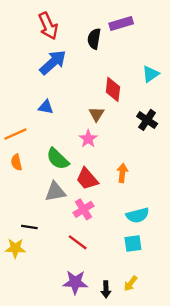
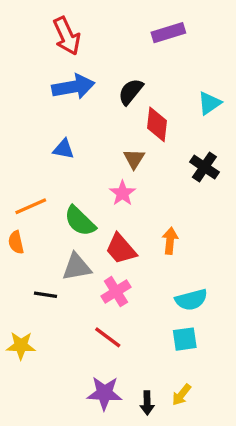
black semicircle: (94, 39) -> (131, 92), moved, turned 30
blue arrow: (53, 62) -> (73, 87), turned 32
orange line: (15, 134) -> (31, 206), moved
orange semicircle: (16, 162) -> (16, 242), moved
black line: (29, 227) -> (45, 295), moved

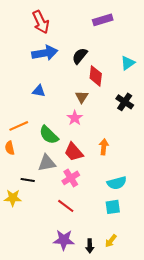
yellow star: (21, 346) -> (13, 198), moved

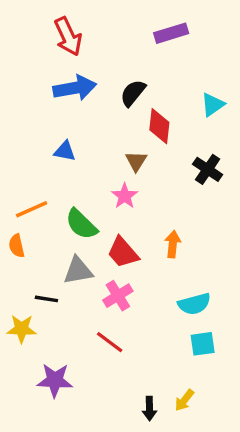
cyan square: (113, 207) -> (203, 344), moved
purple star: (64, 240) -> (55, 380), moved

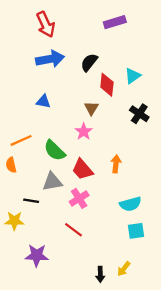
cyan triangle: (213, 105) -> (133, 76), moved

